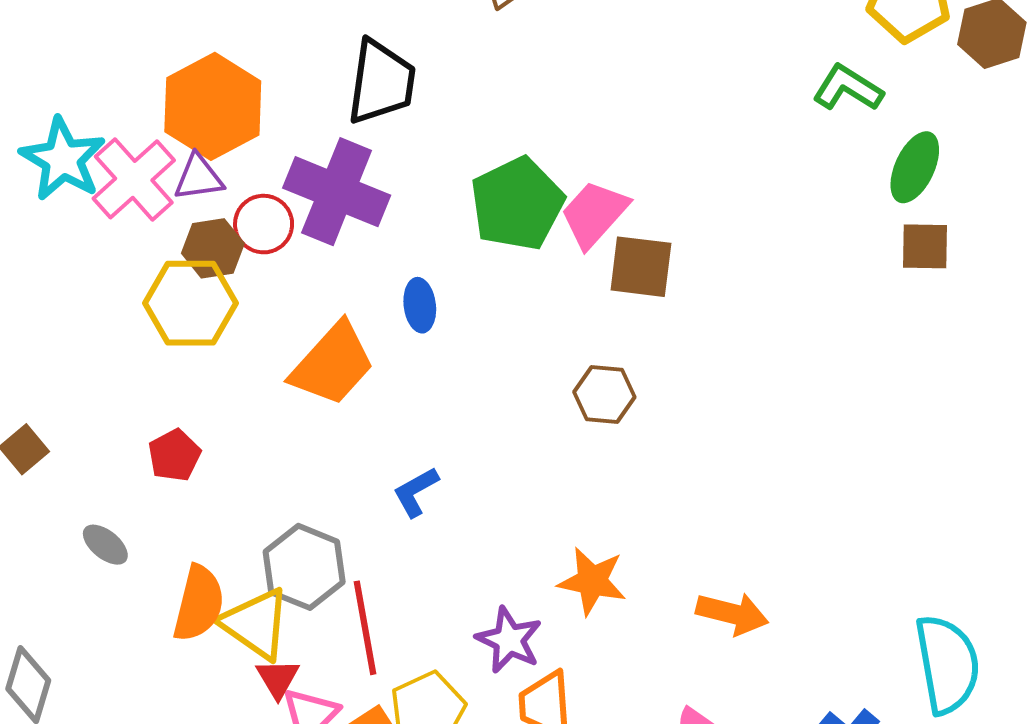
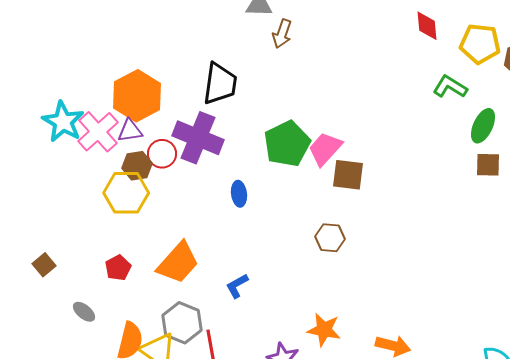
orange trapezoid: (333, 364) -> (178, 263), moved

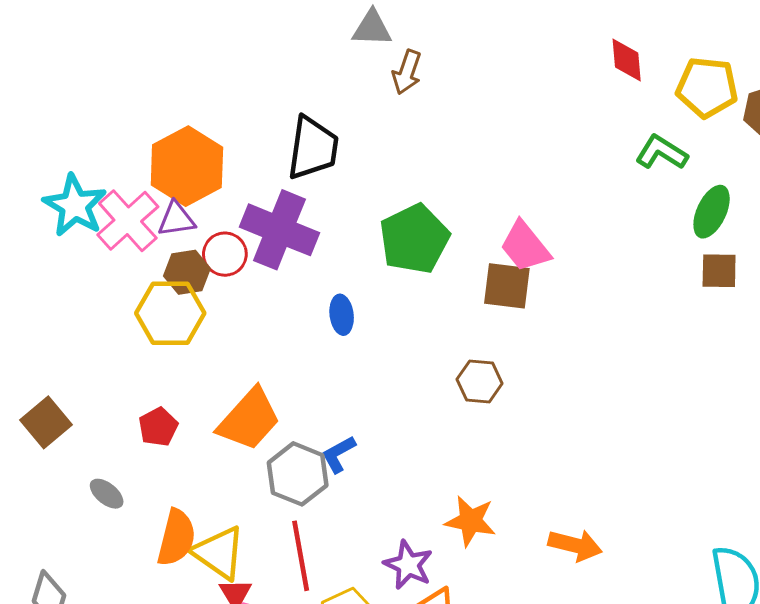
pink trapezoid: (325, 149) -> (525, 247), moved, turned -81
brown square: (44, 265) -> (46, 422), size x1.4
gray hexagon: (182, 323) -> (298, 474), moved

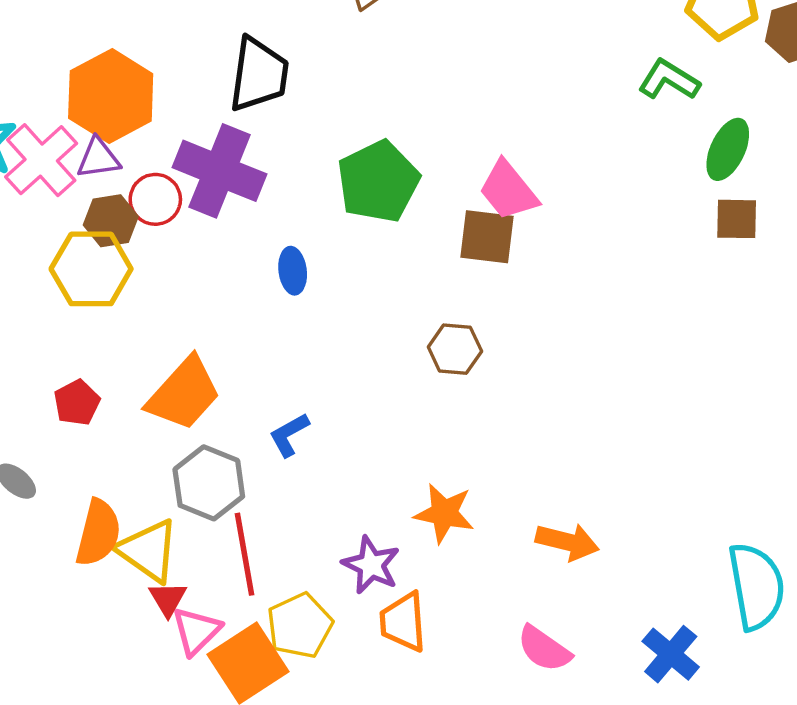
gray hexagon: (298, 474) -> (209, 483), moved

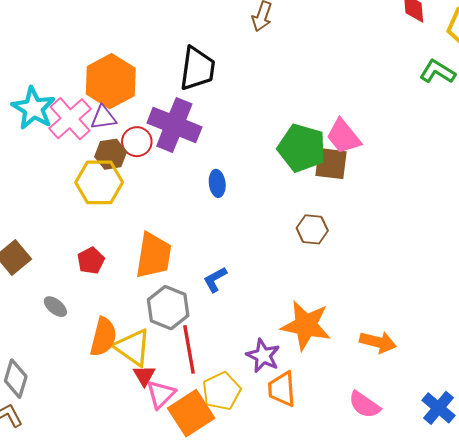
green pentagon: (378, 182) -> (302, 148), moved, turned -30
orange trapezoid: (184, 394) -> (154, 255), turned -33
orange star: (444, 513) -> (306, 325), size x1.4

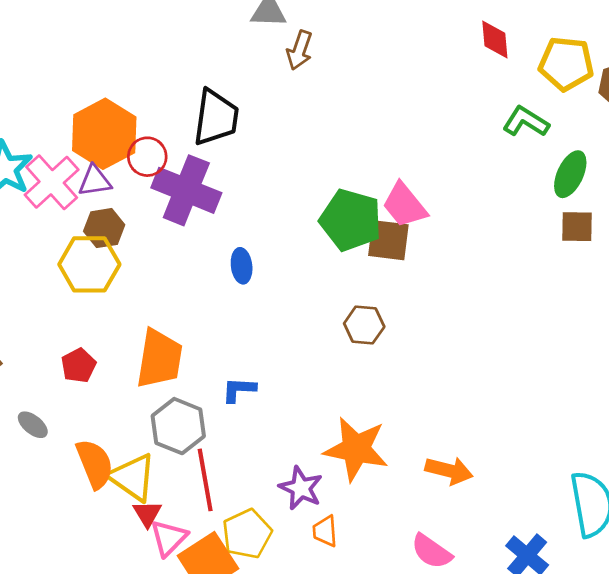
red circle: (137, 142) -> (147, 157), moved
blue L-shape: (215, 279) -> (239, 390), turned 32
orange semicircle: (103, 337) -> (95, 464), turned -36
orange trapezoid: (282, 389) -> (325, 531), size x0.7

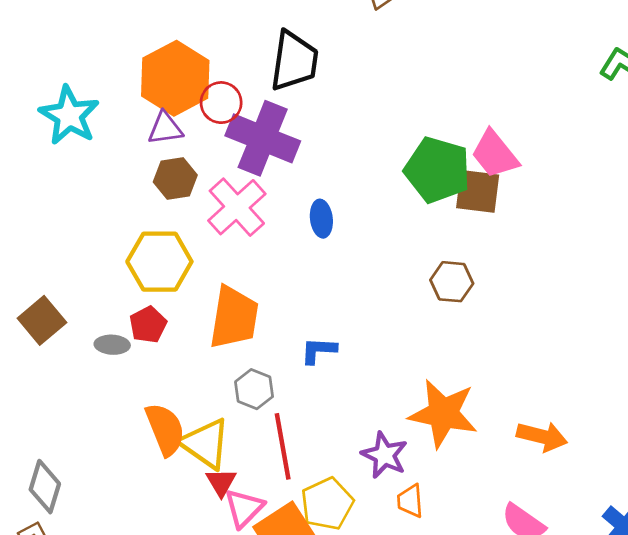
pink cross: (52, 182) -> (237, 207), moved
yellow hexagon: (89, 264) -> (159, 262), moved
gray ellipse: (33, 425) -> (112, 345), moved, turned -36
gray hexagon: (178, 426) -> (254, 389), size x0.7

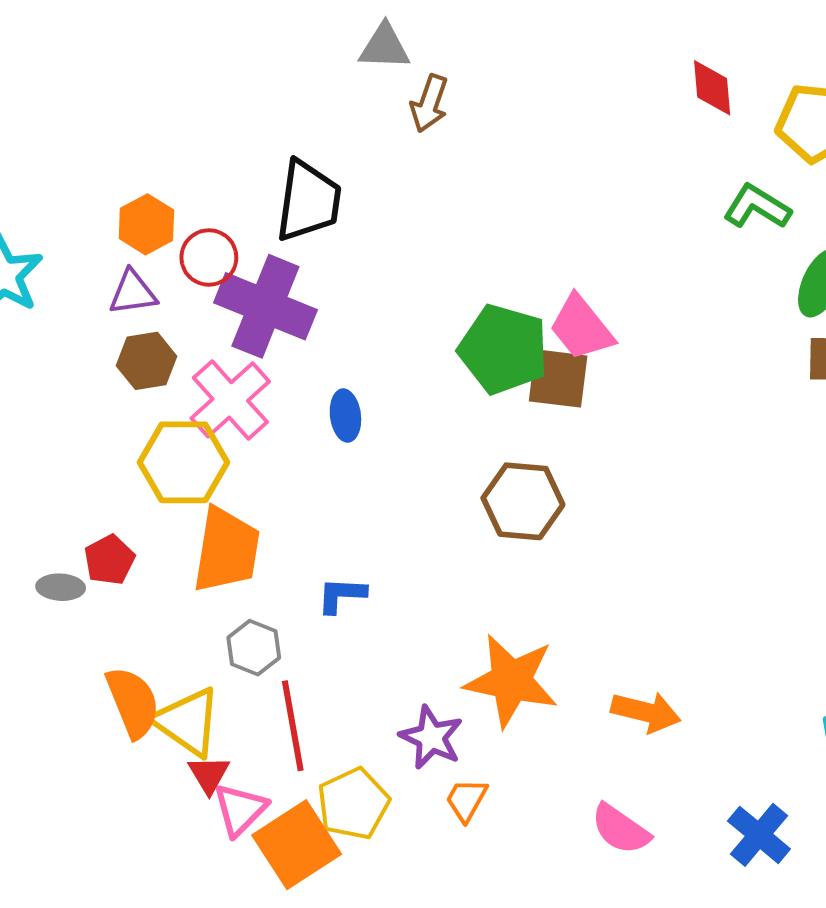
orange hexagon: (175, 78) -> (146, 224), size x0.6
yellow hexagon: (159, 262) -> (184, 462), moved
brown hexagon: (452, 282) -> (523, 501), size x1.4
orange trapezoid: (410, 501) -> (466, 800), turned 33

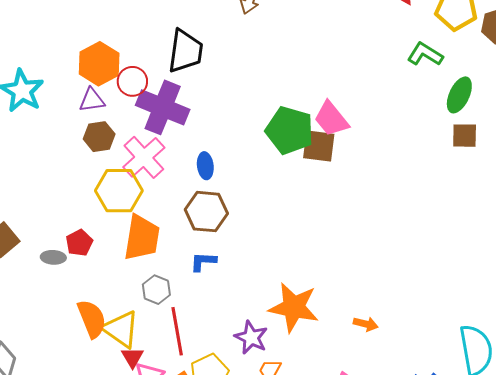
orange hexagon: (146, 224) -> (99, 64), size x1.4
brown hexagon: (523, 501) -> (206, 212), moved
orange arrow: (646, 712) -> (366, 324), size x0.7

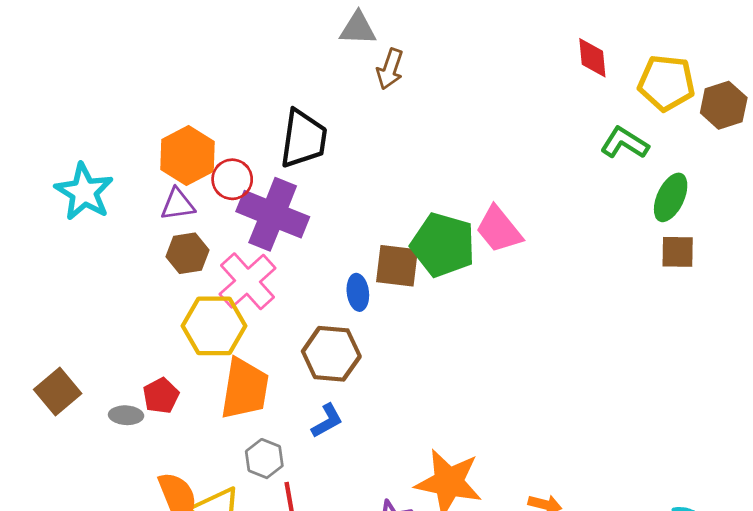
brown square: (319, 146) -> (397, 266), moved
blue ellipse: (205, 166) -> (358, 292), moved
blue L-shape: (203, 262) -> (327, 421), turned 148

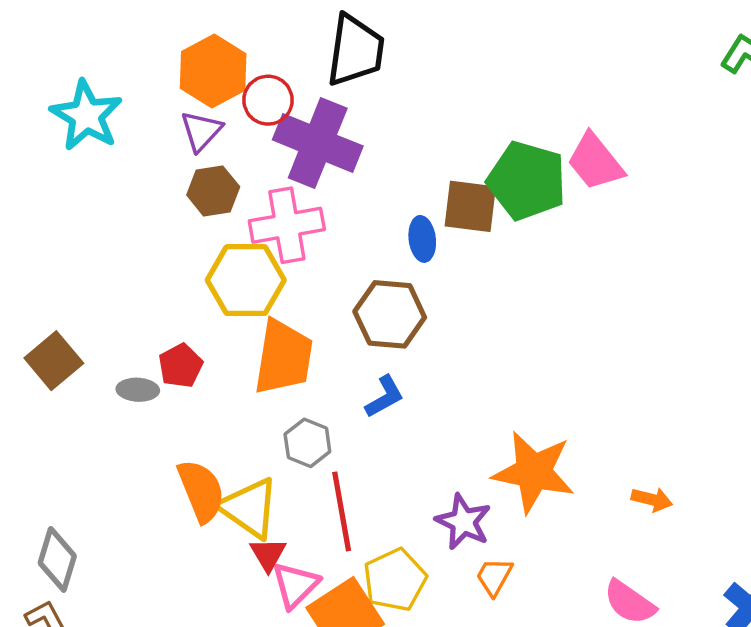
purple triangle: (178, 204) -> (201, 131), turned -39
pink cross: (248, 281) -> (287, 225), turned 32

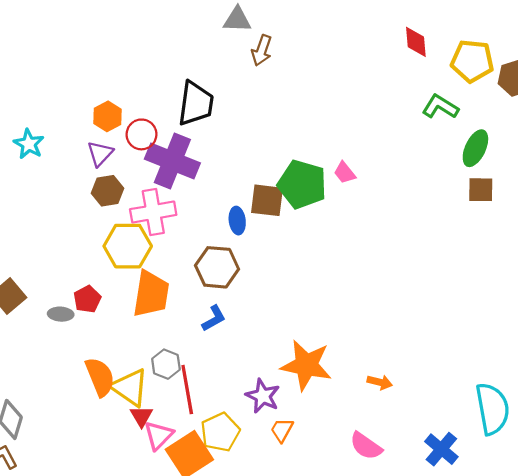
orange hexagon: (213, 71) -> (107, 116), size x0.7
cyan star: (86, 116) -> (29, 144), size x0.7
pink trapezoid: (595, 162) -> (345, 173), size x0.6
gray hexagon: (307, 443) -> (166, 364), moved

